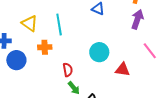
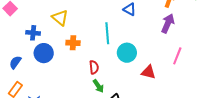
cyan line: (59, 24) -> (107, 33), moved
pink line: (150, 51) -> (177, 56), turned 54

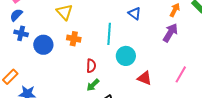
blue cross: (33, 33) -> (21, 33), moved
pink line: (177, 56) -> (181, 74), moved
blue semicircle: (15, 62) -> (16, 15), moved
green arrow: (98, 86) -> (93, 85), turned 72

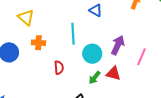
purple arrow: (170, 33) -> (118, 45), moved
pink line: (181, 74) -> (141, 57), moved
green arrow: (93, 85) -> (95, 78), moved

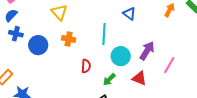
green arrow: (95, 78) -> (109, 79), moved

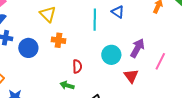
cyan line: (104, 34) -> (95, 20), moved
red triangle: (139, 78) -> (131, 76), turned 35
green arrow: (109, 79) -> (67, 85), moved, turned 64

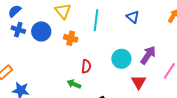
cyan line: (95, 20) -> (96, 20), moved
blue circle: (28, 48) -> (41, 31), moved

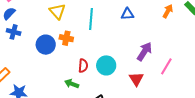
blue triangle: (133, 17) -> (127, 14), turned -40
blue circle: (41, 31) -> (46, 45), moved
cyan circle: (121, 59) -> (106, 65), moved

